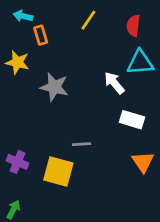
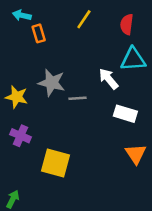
yellow star: (18, 62) -> (17, 97), moved
gray line: (82, 144) -> (77, 98), moved
purple cross: (18, 162) -> (21, 136), moved

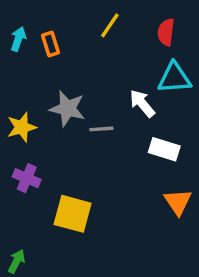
cyan arrow: (22, 15) -> (18, 39), moved, turned 96
yellow star: (17, 97) -> (22, 127), turned -30

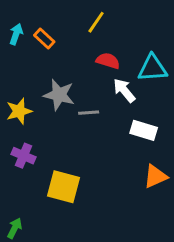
red semicircle: (166, 32) -> (108, 61), moved, turned 100
orange rectangle: (51, 44) -> (44, 39), turned -30
orange triangle: (178, 202) -> (155, 176), turned 40

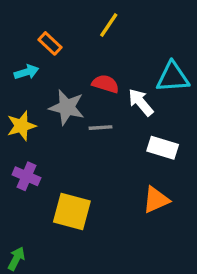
cyan arrow: (16, 34) -> (26, 72), moved, turned 54
red semicircle: (108, 61) -> (105, 84), moved
orange triangle: (155, 176) -> (156, 200), moved

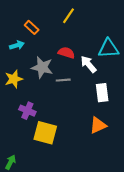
white rectangle: (163, 148) -> (102, 93), turned 66
purple cross: (26, 176) -> (27, 111), moved

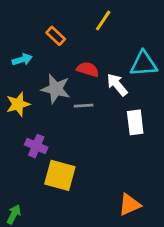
yellow line: (68, 16) -> (103, 21), moved
orange rectangle: (32, 27) -> (56, 36), moved
orange triangle: (98, 125) -> (130, 205), moved

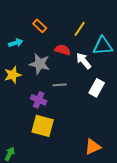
yellow line: (103, 21) -> (80, 29), moved
gray line: (84, 106) -> (60, 85), moved
white rectangle: (135, 122) -> (97, 88), turned 36
purple cross: (36, 146) -> (39, 100), moved

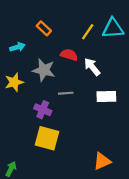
cyan triangle: (103, 46) -> (113, 28), moved
white rectangle: (97, 88) -> (106, 96), turned 60

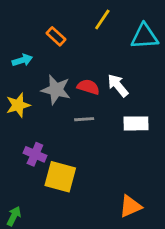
yellow line: (88, 32) -> (102, 19), moved
red semicircle: (69, 55) -> (88, 87), moved
purple cross: (43, 110) -> (35, 154), moved

